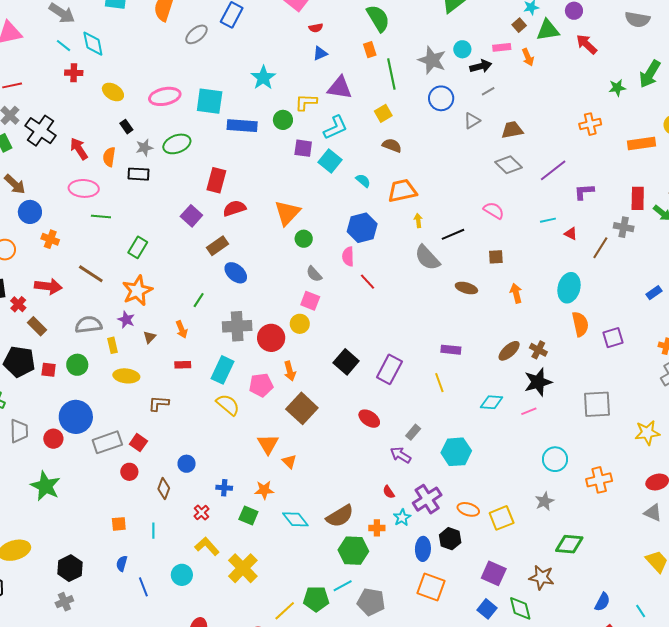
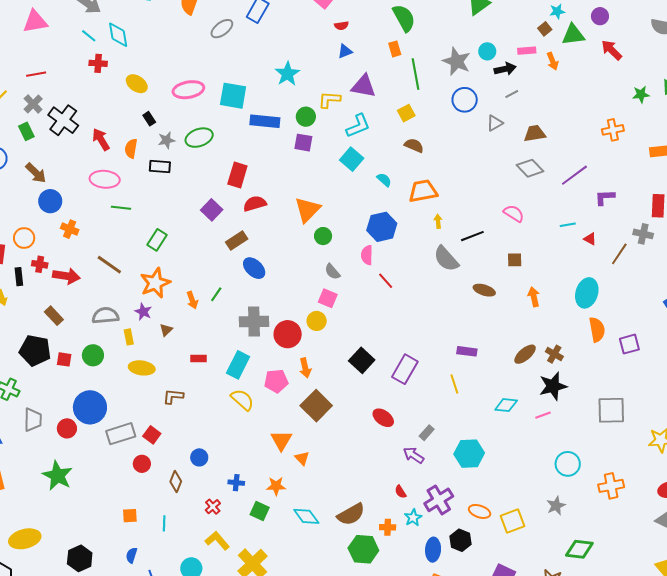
purple square: (303, 148) -> (303, 143), moved
red cross: (18, 304) -> (40, 264), moved, turned -35
orange arrow: (182, 329) -> (192, 300), moved

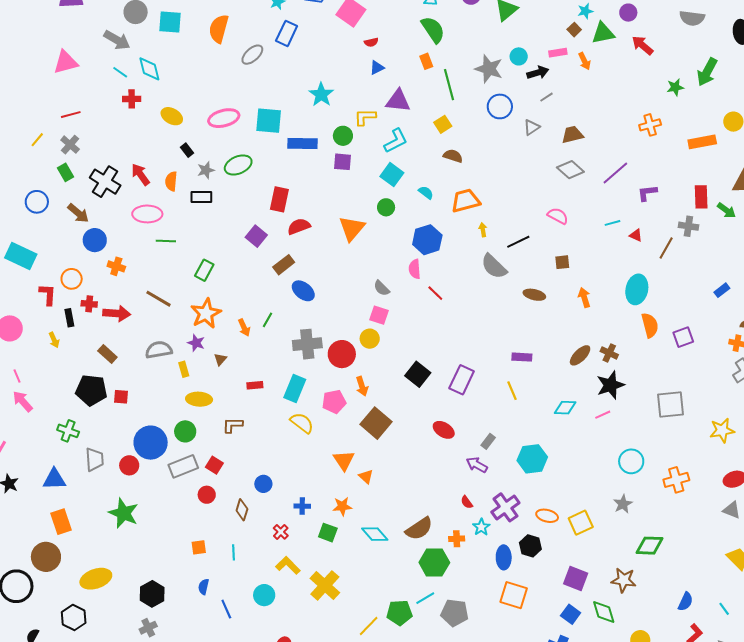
black cross: (63, 120) -> (105, 182), moved
green circle: (323, 236) -> (386, 207), moved
green circle: (93, 355) -> (185, 431), moved

